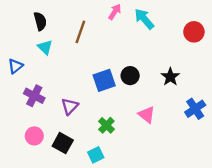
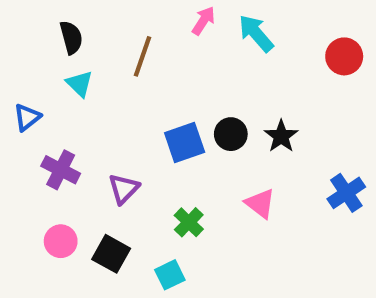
black star: (170, 77) -> (281, 136), moved

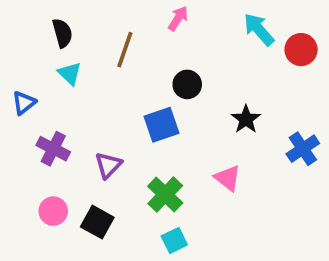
cyan arrow: (256, 33) -> (259, 29), moved
black circle: (231, 134) -> (187, 84), moved
blue cross: (346, 193) -> (303, 149), moved
green cross: (189, 222) -> (165, 195), size x1.4
cyan square: (170, 275) -> (174, 240), moved

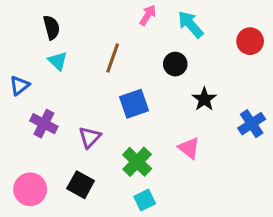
cyan arrow: (259, 29) -> (191, 24), moved
brown line: (125, 50) -> (113, 58), moved
black circle: (187, 84) -> (175, 64), moved
pink circle: (53, 211) -> (30, 189), moved, size x1.4

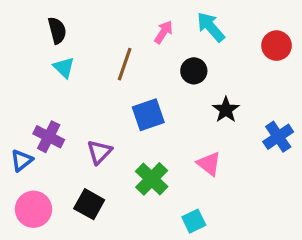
pink arrow: (148, 15) -> (163, 32), moved
blue triangle: (19, 85) -> (22, 160), moved
cyan square: (145, 200) -> (194, 221), moved

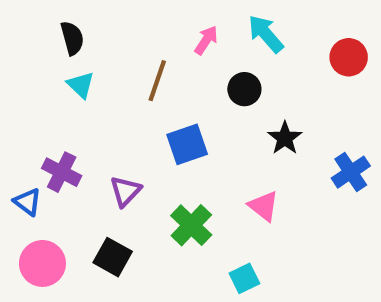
blue triangle: (22, 160) -> (28, 202), turned -45

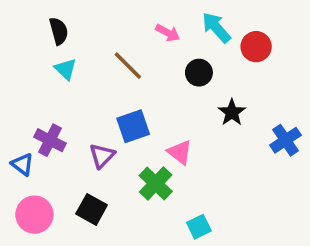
pink arrow: (206, 40) -> (168, 33), turned 85
red circle: (349, 57) -> (256, 47), moved
brown line: (157, 81) -> (128, 66), turned -64
blue square: (187, 144) -> (133, 126), moved
pink triangle: (264, 206) -> (180, 152), moved

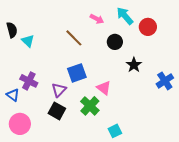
black semicircle: (59, 31) -> (12, 30), moved
cyan triangle: (66, 69) -> (28, 41), moved
black square: (92, 209) -> (57, 111), moved

